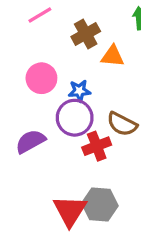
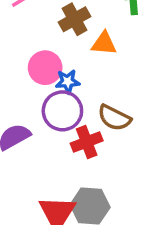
pink circle: (41, 78) -> (45, 68), moved

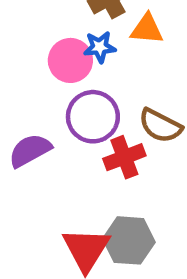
blue star: (68, 81) -> (100, 47), moved

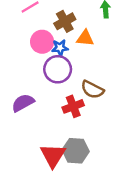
pink circle: (70, 60) -> (42, 42), moved
purple circle: (93, 117) -> (58, 69), moved

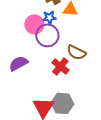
pink circle: (42, 42) -> (34, 24), moved
red cross: (73, 106) -> (60, 66), turned -30

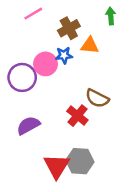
purple circle: (47, 35) -> (22, 77), moved
purple semicircle: (18, 63) -> (28, 125), moved

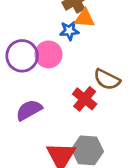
orange triangle: (90, 46) -> (85, 18), moved
pink circle: (45, 64) -> (48, 54), moved

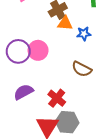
blue star: (69, 31) -> (84, 34), moved
red cross: (85, 99) -> (57, 98), moved

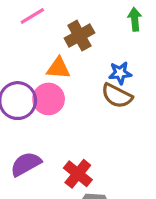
orange triangle: (65, 23) -> (58, 68), moved
brown semicircle: (82, 69) -> (117, 96), moved

